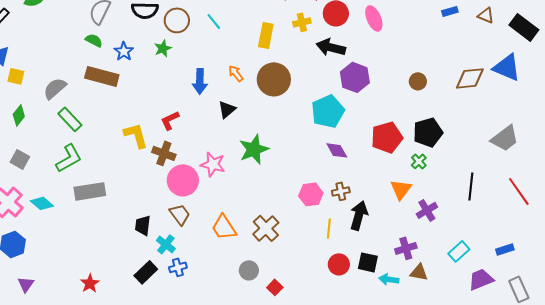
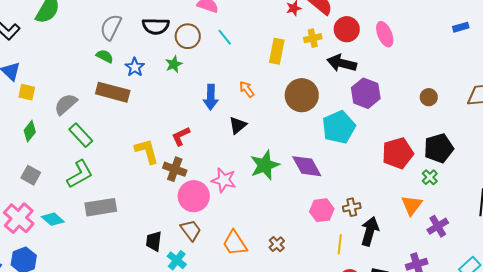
brown circle: (274, 79) -> (302, 95), moved
purple diamond: (337, 150) -> (307, 166), moved, size x1.4
brown cross: (266, 228) -> (277, 244), size x0.6

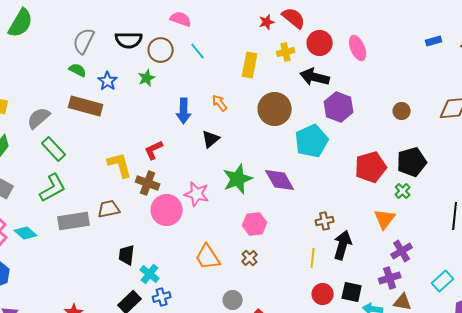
pink hexagon: (322, 210) -> (255, 224), moved
purple cross: (438, 226) -> (402, 251), moved
brown trapezoid: (191, 230) -> (109, 209), moved, turned -65

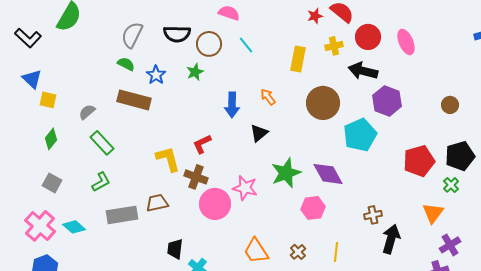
gray semicircle: (39, 118) -> (87, 112), size x0.7
green L-shape: (53, 188) -> (101, 182), size x0.7
pink hexagon: (255, 224) -> (313, 208), moved
yellow line: (313, 258) -> (336, 252), moved

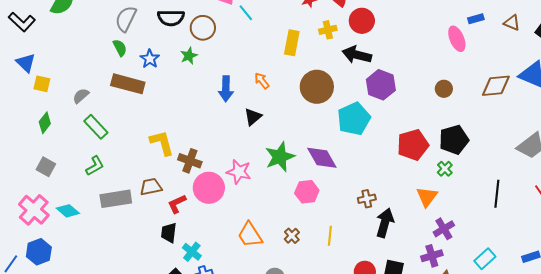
pink ellipse: (406, 42) -> (457, 39), moved
cyan line: (246, 45) -> (246, 13), moved
green semicircle: (126, 64) -> (120, 48), turned 36
red L-shape: (202, 144) -> (177, 204), moved

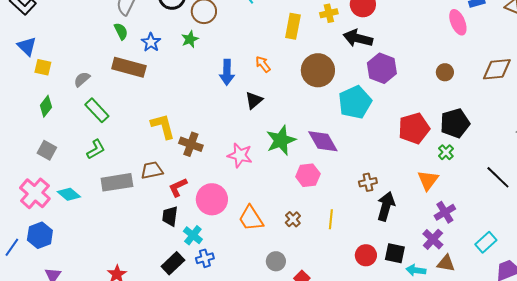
pink circle: (209, 188) -> (212, 199), moved
black line: (497, 194) -> (498, 177), turned -52
purple cross: (432, 256) -> (433, 239), turned -30

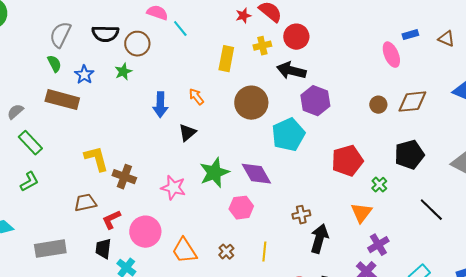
brown diamond: (497, 69) -> (412, 102), moved
black pentagon: (455, 123) -> (409, 155), moved
gray rectangle: (117, 182) -> (50, 249), moved

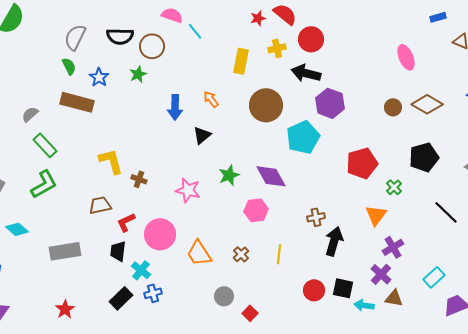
blue rectangle: (410, 35) -> (438, 17), moved
brown diamond: (412, 102) -> (427, 104), turned 36
green star: (214, 173) -> (229, 175), size x0.7
brown cross: (124, 177) -> (139, 179), size x0.7
green L-shape: (29, 182) -> (44, 184), size x1.4

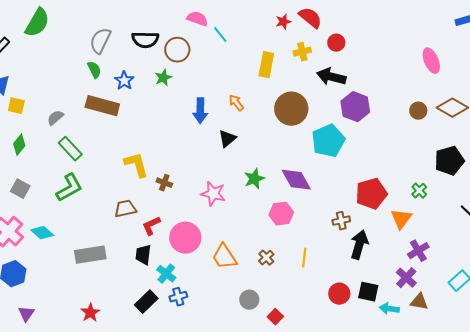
red circle: (311, 39) -> (336, 43), size x0.7
red pentagon: (362, 163) -> (371, 194), moved

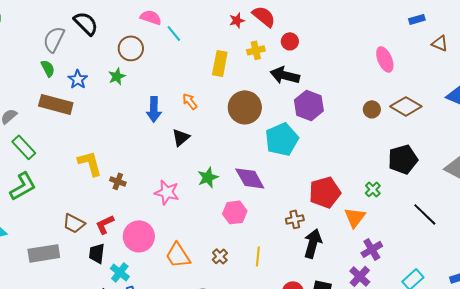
black semicircle: (145, 40) -> (86, 23), moved, turned -136
brown trapezoid: (125, 209) -> (74, 223), moved, turned -140

